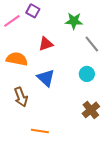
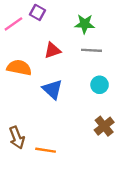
gray line: (92, 44) -> (91, 50), moved, turned -48
brown arrow: (21, 97) -> (17, 138), moved

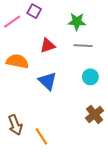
orange line: (46, 150) -> (41, 136), turned 48

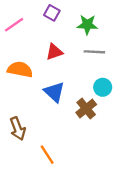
purple square: (34, 11) -> (52, 13), moved
brown cross: (95, 114) -> (86, 109), moved
brown arrow: (15, 125) -> (18, 129), moved

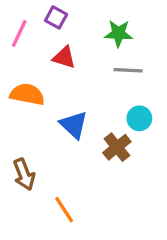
purple square: (52, 13) -> (56, 17), moved
pink line: (14, 25) -> (19, 33), turned -30
red triangle: (54, 52) -> (64, 57), moved, turned 36

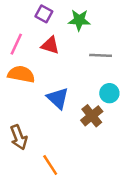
pink line: (19, 33) -> (16, 44), moved
green star: (119, 33) -> (79, 20), moved

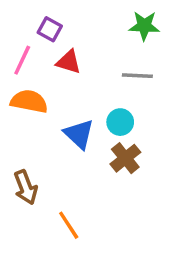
purple square: (44, 14) -> (50, 29), moved
green star: (79, 20) -> (144, 26), moved
cyan circle: (109, 93) -> (120, 122), moved

